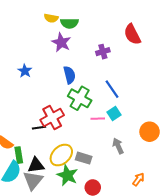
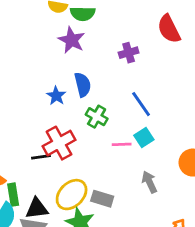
blue star: (25, 71) -> (56, 96), moved
green cross: (80, 98) -> (97, 117), size x0.7

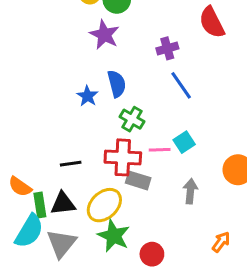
blue line: (141, 104) -> (181, 85), moved
red cross: (59, 143) -> (123, 157), moved, turned 32
gray arrow: (149, 182) -> (190, 191), turned 30
gray rectangle: (102, 199) -> (138, 180), moved
black triangle: (37, 208) -> (63, 204), moved

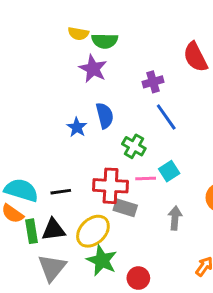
green cross: (132, 119) -> (134, 146), moved
cyan semicircle: (29, 231) -> (21, 190), moved, turned -104

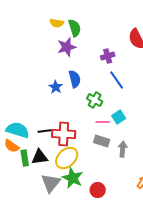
green semicircle: (105, 41) -> (75, 28), turned -108
purple star: (93, 69) -> (67, 47), turned 30
red cross: (111, 186) -> (64, 134), moved
gray rectangle: (125, 208) -> (102, 141), moved
gray triangle: (52, 268) -> (51, 183), moved

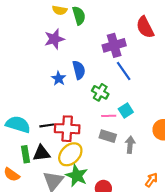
purple star: (67, 47) -> (54, 39), moved
purple cross: (108, 56) -> (114, 45), size x1.5
orange semicircle: (12, 146) -> (12, 175), moved

